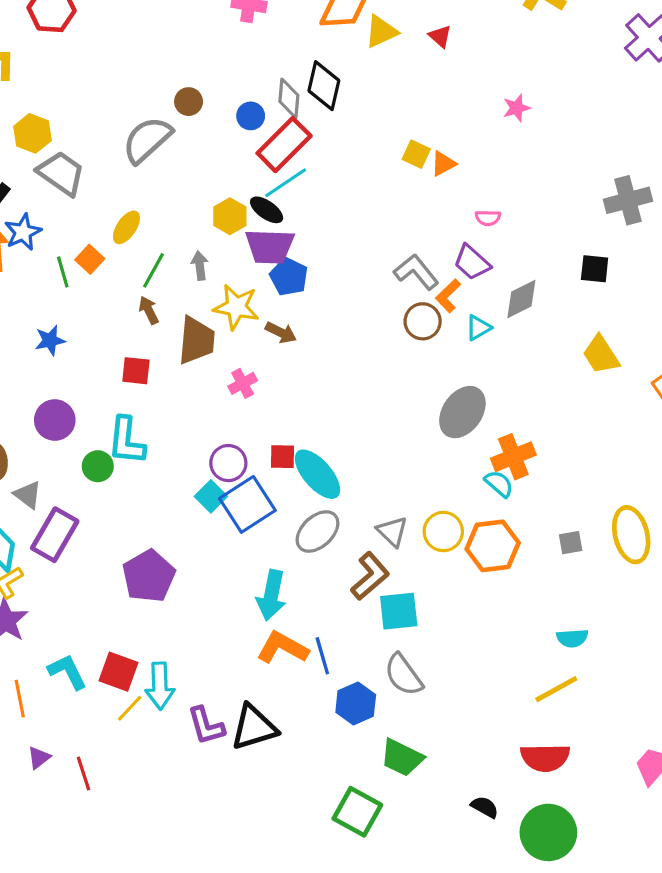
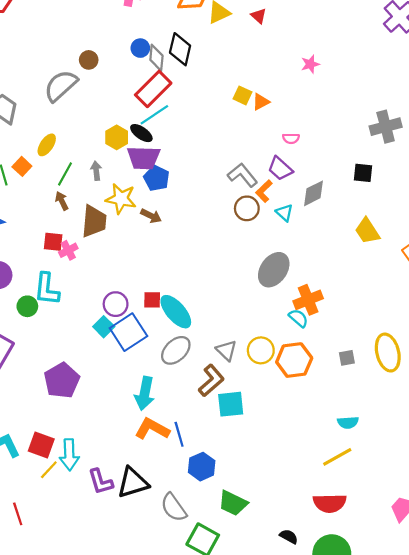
blue circle: (251, 116) -> (140, 48), moved
cyan triangle: (478, 328) -> (284, 213), turned -48
pink cross: (243, 383) -> (68, 250), moved
gray semicircle: (403, 675) -> (174, 507), moved

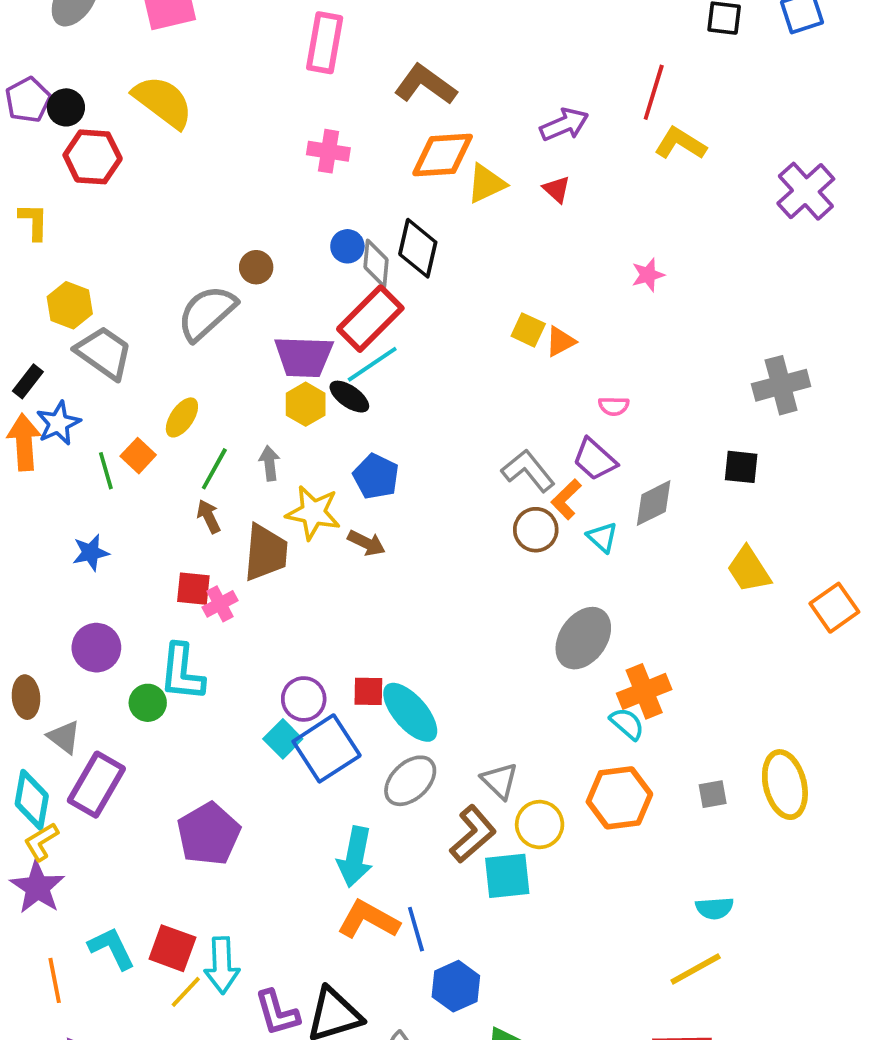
purple trapezoid: (144, 158) -> (304, 357), moved
yellow circle: (261, 350) -> (540, 825), moved

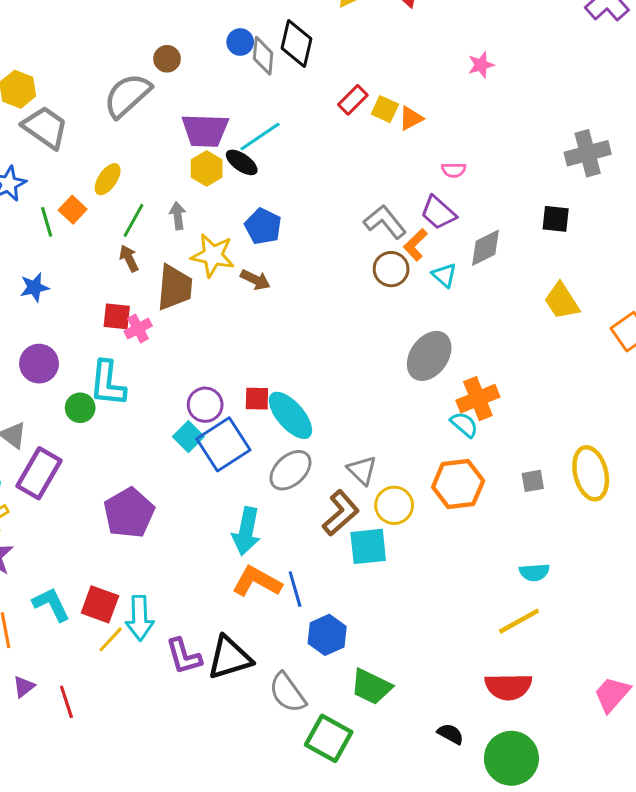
red rectangle: (370, 319) -> (353, 100), moved, size x0.6

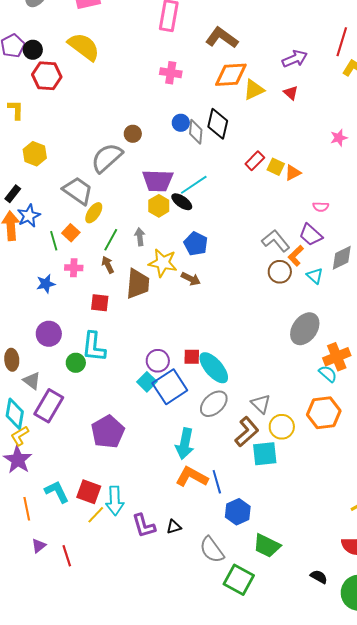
gray trapezoid: (45, 127) -> (78, 191), moved
pink cross: (138, 329) -> (74, 268), moved, turned 30
black triangle: (230, 658) -> (174, 527), size x0.5

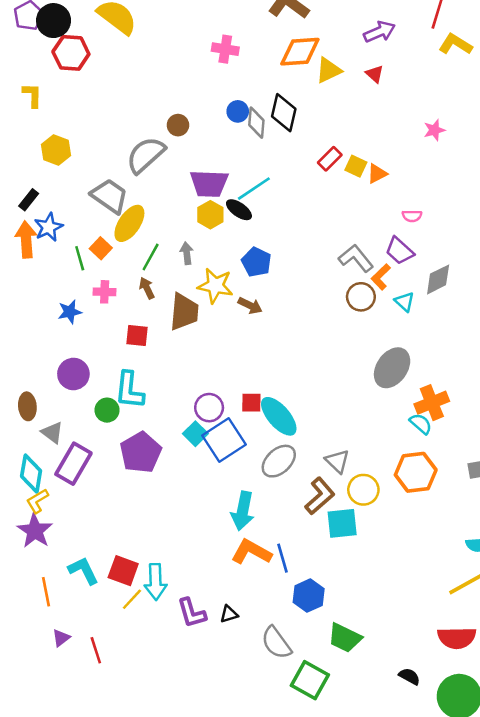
black circle: (33, 50) -> (54, 21), size x1.4
yellow ellipse: (94, 213) -> (129, 223), size x1.4
purple pentagon: (108, 432) -> (141, 452), moved

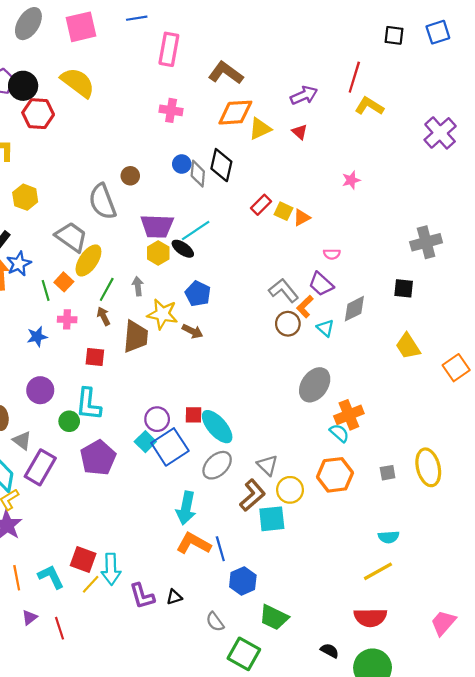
gray semicircle: (146, 155) -> (102, 202), turned -69
cyan L-shape: (83, 571) -> (51, 577), moved
gray semicircle: (276, 643) -> (215, 622), size x0.7

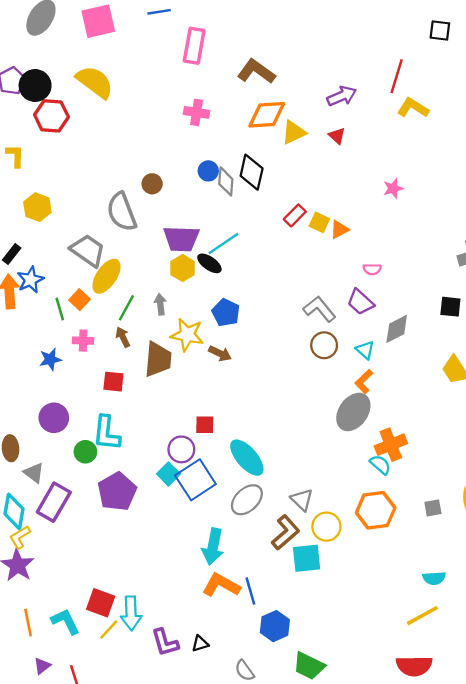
orange L-shape: (305, 307) -> (364, 382), moved
red square: (194, 415) -> (205, 425), moved

